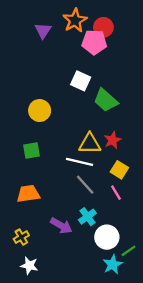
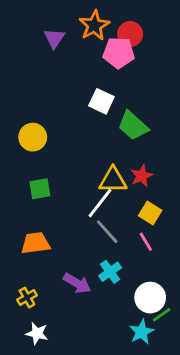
yellow circle: (40, 111) -> (33, 137), moved
white line: (79, 162) -> (100, 203), turned -65
white circle: (107, 237) -> (150, 298), moved

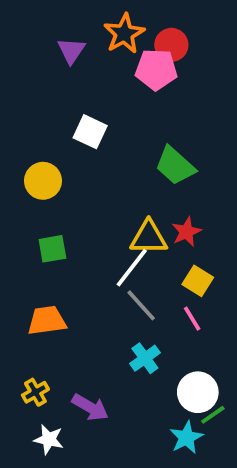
white square: (101, 101) -> (90, 132), moved
purple arrow: (77, 283) -> (90, 407), moved

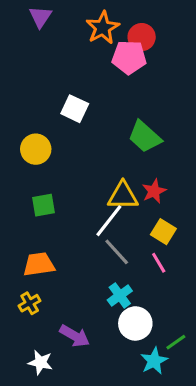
purple triangle: (71, 51) -> (40, 17), moved
yellow cross: (35, 392) -> (30, 303), moved
white circle: (198, 392) -> (135, 323), moved

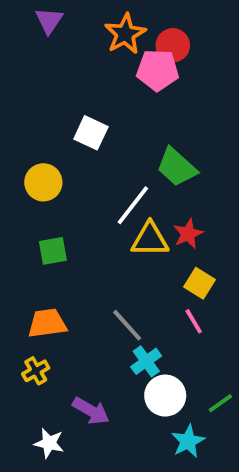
white line: (109, 221) -> (133, 205), moved
gray line: (117, 252) -> (127, 325), moved
green line: (176, 342) -> (220, 403), moved

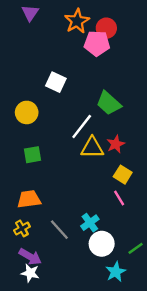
gray line: (127, 325) -> (59, 230), moved
purple arrow: (91, 411) -> (30, 257), moved

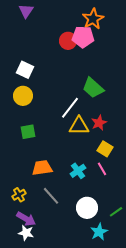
orange star: (77, 21) -> (93, 19), moved
red circle: (106, 28) -> (68, 41), moved
white square: (56, 82) -> (25, 70), moved
orange trapezoid: (29, 199) -> (42, 168), moved
cyan cross: (90, 223) -> (78, 171), moved

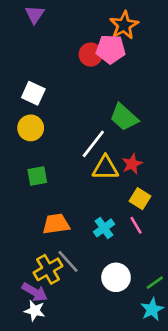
yellow cross: (19, 195) -> (48, 269), moved, size x1.5
cyan star: (99, 232) -> (152, 309), moved

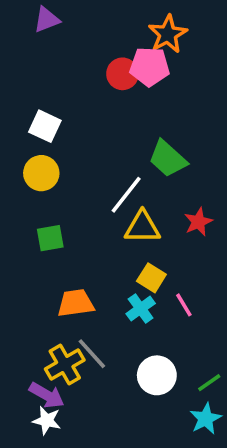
purple triangle: (35, 15) -> (47, 20), turned 35
red star: (132, 164) -> (198, 222), moved
yellow square: (140, 199) -> (151, 278), moved

